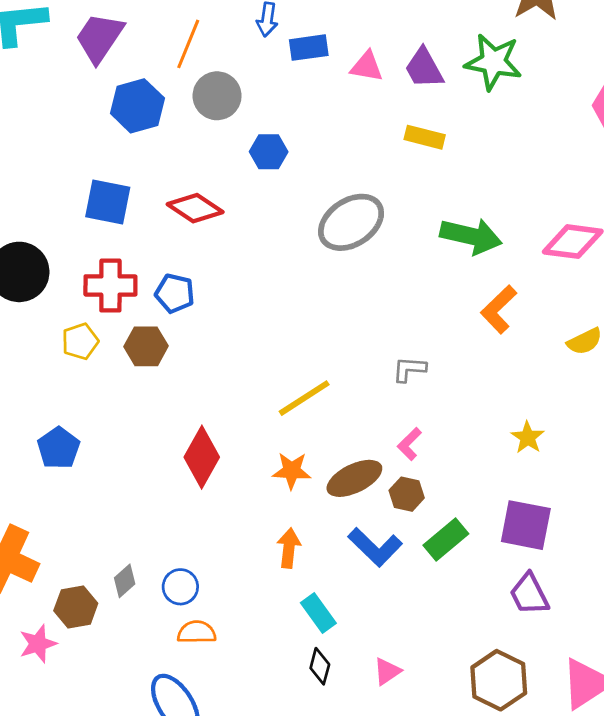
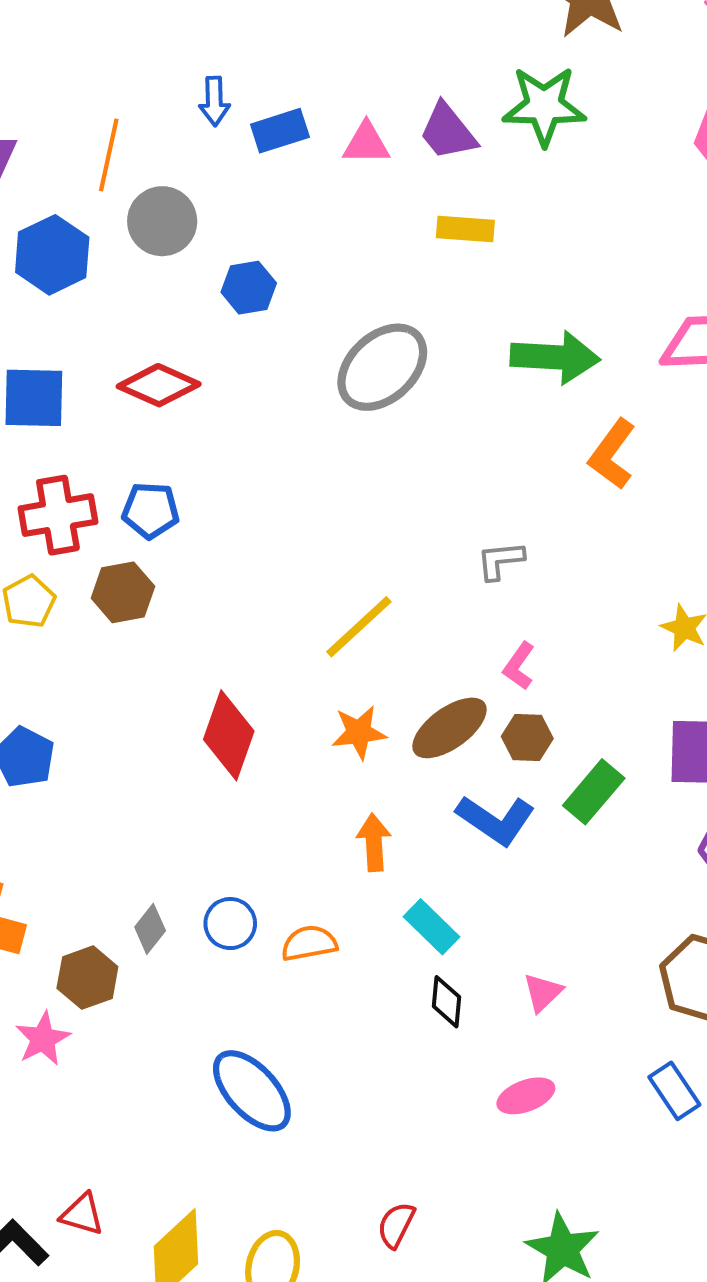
orange semicircle: (197, 632) -> (309, 943), moved

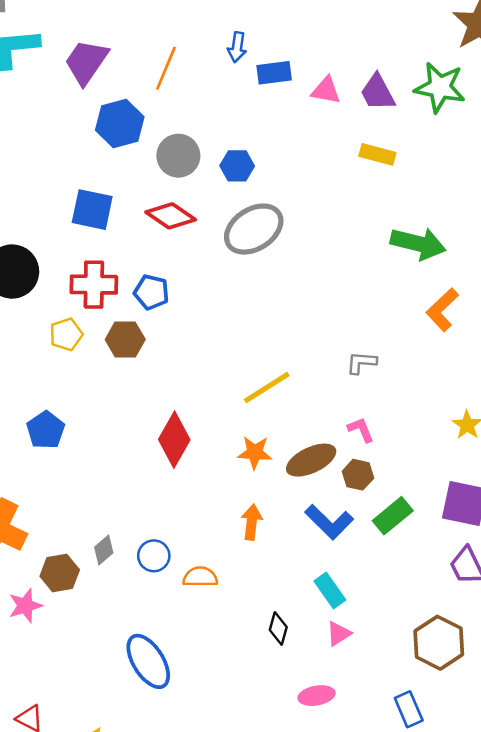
gray circle: (162, 221) -> (178, 156), moved
gray ellipse: (382, 367) -> (254, 229), moved
pink L-shape: (519, 666) -> (361, 430), turned 112
cyan rectangle: (431, 927) -> (330, 590), moved

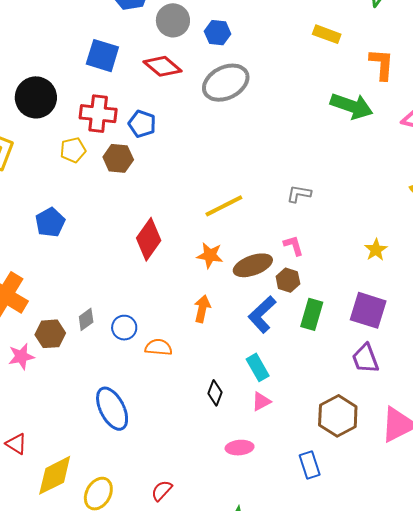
orange L-shape: (442, 310) -> (382, 64), moved, turned 132
green rectangle: (393, 516) -> (312, 314), turned -40
blue L-shape: (329, 522) -> (262, 314), turned 87

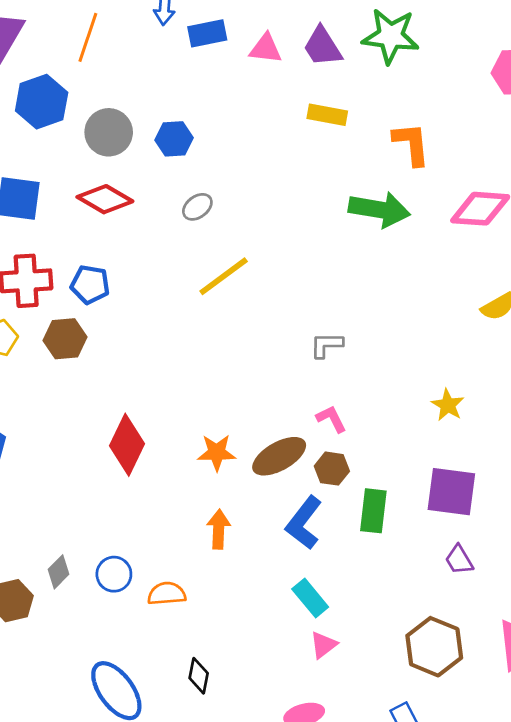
gray ellipse: (226, 83) -> (197, 207), size x0.5
yellow line: (224, 206) -> (224, 276), moved
purple trapezoid: (365, 359) -> (459, 560), size x0.7
black diamond: (215, 393) -> (199, 676), moved

